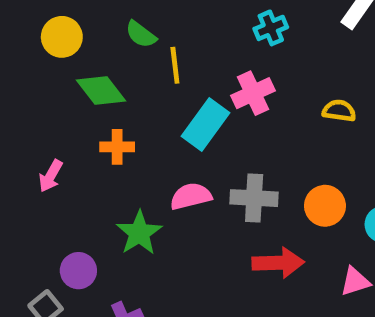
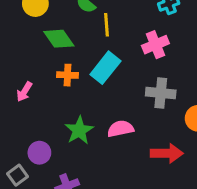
cyan rectangle: (205, 125) -> (105, 68), moved
pink semicircle: (191, 196) -> (120, 129), moved
gray cross: (254, 198) -> (161, 93), moved

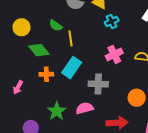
pink cross: (155, 45) -> (114, 54), moved
gray cross: (161, 93) -> (98, 84), moved

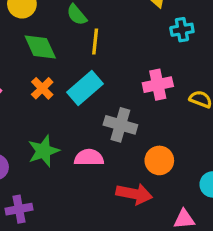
cyan cross: (112, 21) -> (182, 30), moved
orange cross: (46, 74) -> (42, 88), turned 32
orange circle: (137, 98) -> (159, 160), moved

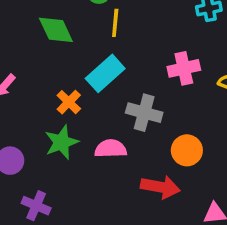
orange cross: (42, 88) -> (69, 102), moved
purple cross: (19, 209) -> (36, 206), turned 35

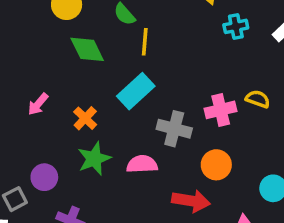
pink cross: (184, 68) -> (221, 110), moved
orange cross: (69, 102) -> (85, 118), moved

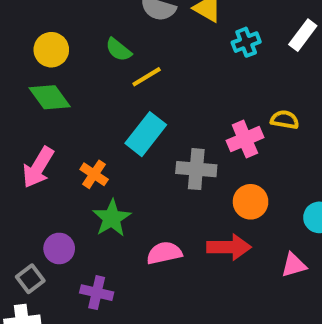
yellow line: (145, 42) -> (147, 77), turned 64
green diamond: (87, 49) -> (50, 97), moved
pink arrow: (38, 104) -> (38, 167), size x1.5
pink semicircle: (142, 164) -> (164, 253), moved

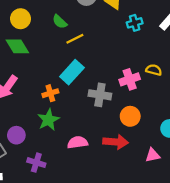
orange cross: (94, 174) -> (50, 93), moved, turned 35

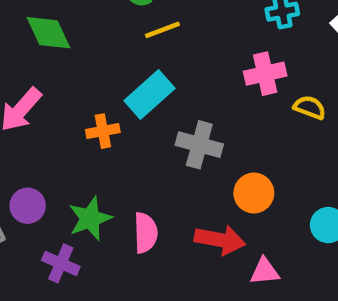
pink cross: (130, 79) -> (265, 74), moved
green star: (48, 120) -> (90, 218), moved
pink semicircle: (78, 142) -> (146, 233), turned 90
pink triangle: (153, 155) -> (265, 271), moved

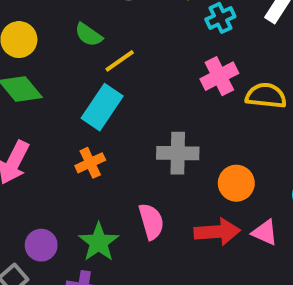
cyan rectangle: (149, 95) -> (102, 107), moved
yellow semicircle: (310, 107) -> (266, 96), size x1.4
pink semicircle: (146, 233) -> (151, 221), moved
pink triangle: (265, 271) -> (265, 232), moved, turned 44

